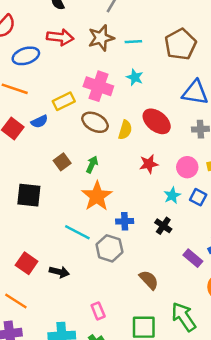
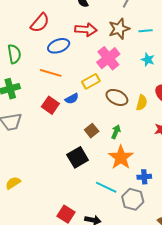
pink cross: (98, 86) -> (108, 58), moved, turned 35
black square: (29, 195) -> (78, 157), moved, turned -35

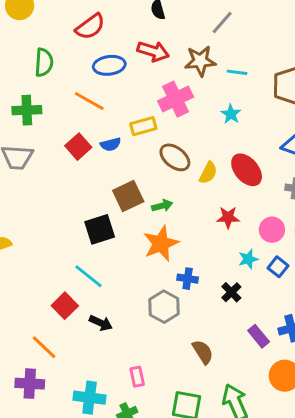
brown square: (92, 131) -> (128, 196), size x1.5
green arrow: (116, 132) -> (162, 206), turned 40
cyan line: (106, 187) -> (89, 276), moved

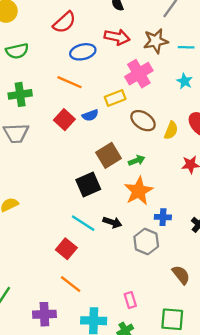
green semicircle: (44, 62) -> (17, 51), moved, turned 80
black arrow: (101, 323) -> (112, 222), moved
orange line: (44, 347) -> (71, 284), moved

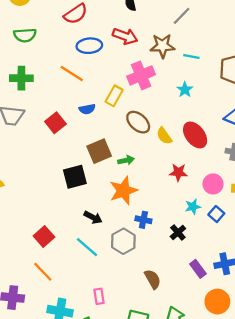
yellow rectangle: (115, 98) -> (114, 96), turned -48
red square: (64, 120) -> (55, 123), moved
yellow semicircle: (171, 130) -> (164, 136), turned 114
cyan line: (83, 223) -> (87, 247), moved

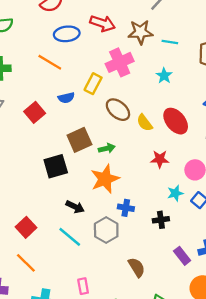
black cross: (178, 233) -> (161, 220), turned 35

